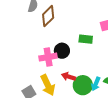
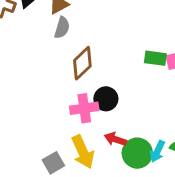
brown diamond: (48, 16) -> (82, 63), moved
green rectangle: (86, 39) -> (155, 58), moved

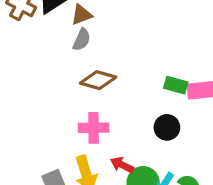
brown diamond: (82, 63) -> (98, 80), turned 52
black circle: (106, 99) -> (167, 127), moved

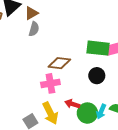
brown diamond: (98, 80) -> (59, 63), moved
green rectangle: (176, 85) -> (98, 48), size x1.5

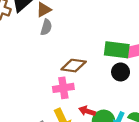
black circle: (97, 76) -> (121, 72), moved

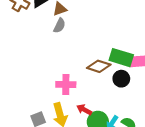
brown diamond: (74, 66) -> (99, 66), moved

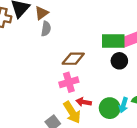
brown diamond: (99, 66) -> (73, 59), moved
red arrow: (84, 110) -> (84, 102), moved

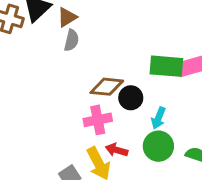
black circle: (119, 61) -> (131, 98), moved
cyan arrow: (123, 105) -> (158, 118), moved
green circle: (110, 108) -> (158, 146), moved

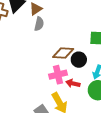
red arrow: (117, 150) -> (73, 83), moved

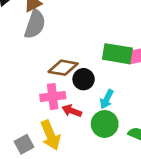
gray semicircle: (39, 24) -> (35, 24), size x1.5

